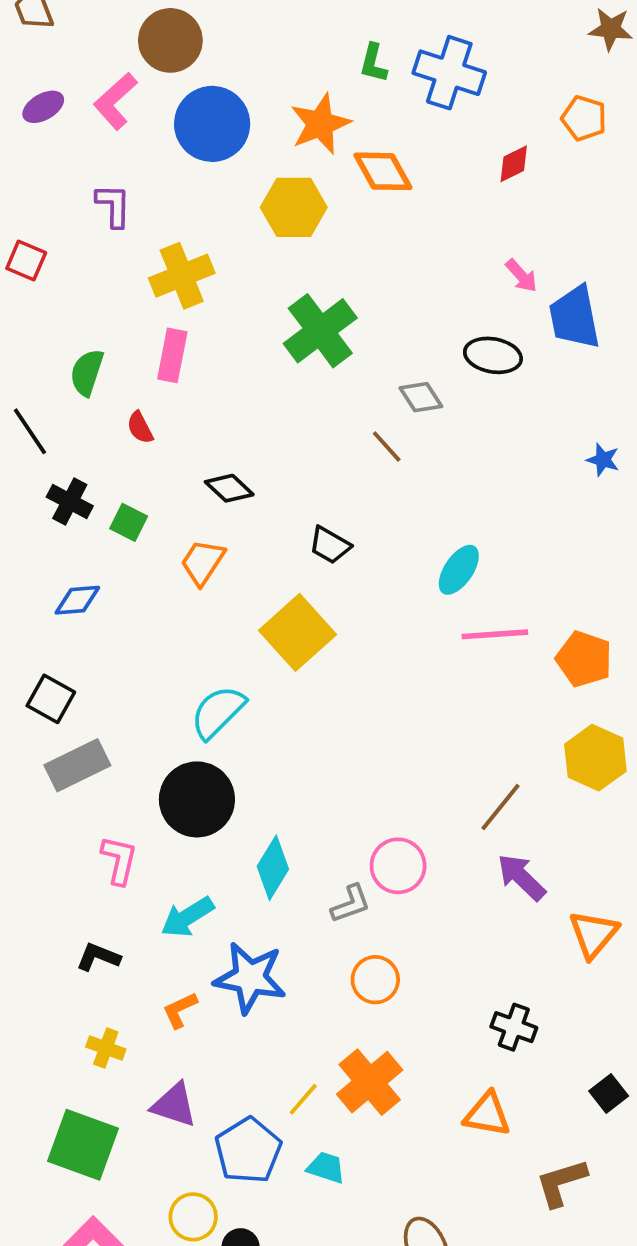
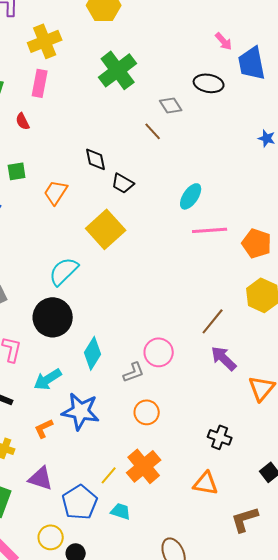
black diamond: (229, 488) -> (96, 159), moved, turned 35
green square: (129, 522) -> (17, 171), turned -36

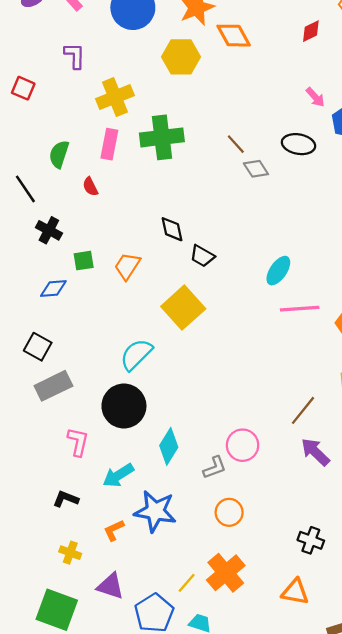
green cross: (118, 70) -> (162, 137), moved, turned 30
brown line: (153, 131) -> (236, 144), moved
green square: (17, 171) -> (84, 261), moved

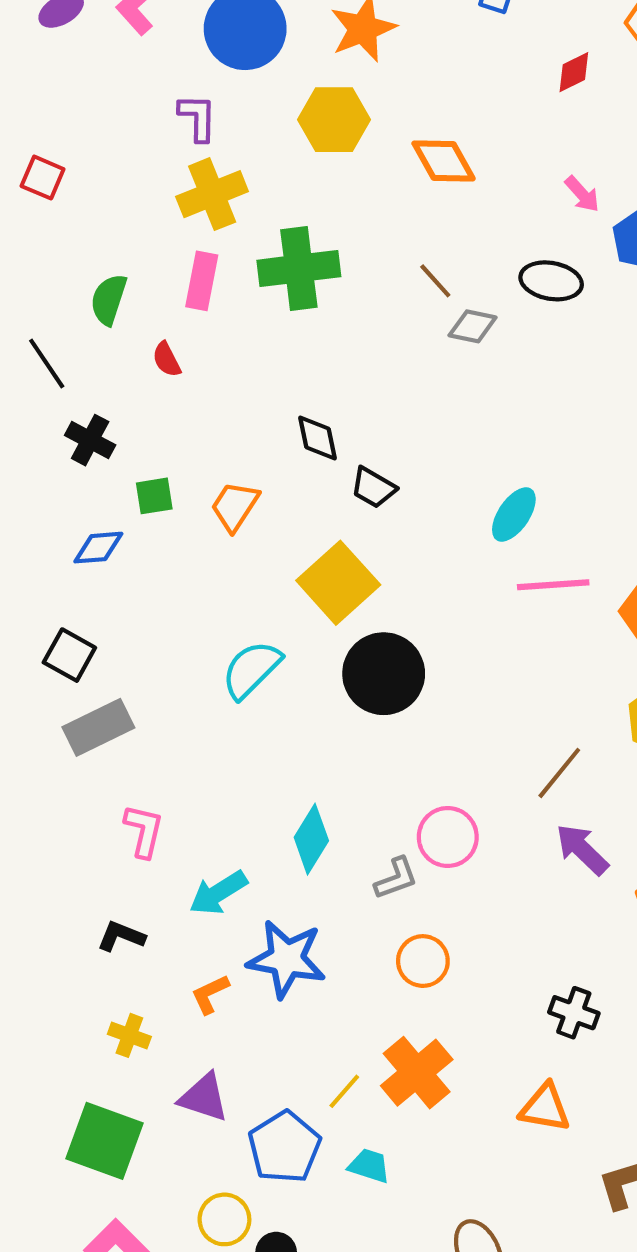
orange diamond: (234, 36) -> (444, 161), moved
purple L-shape: (75, 56) -> (198, 118), moved
gray diamond: (256, 169) -> (473, 326), turned -45
black circle: (124, 406) -> (384, 674), moved

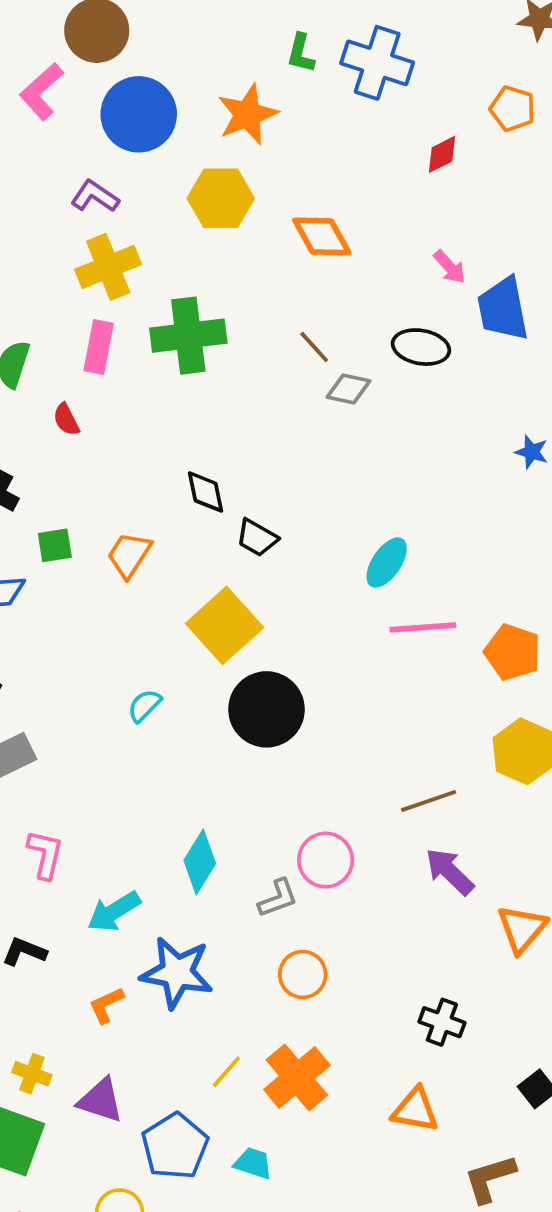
purple L-shape: (198, 118) -> (95, 196), turned -57
cyan semicircle: (251, 670) -> (144, 706), size x0.6
brown line: (559, 773) -> (429, 801), turned 32
yellow cross: (129, 1035) -> (32, 1074), moved
yellow line: (344, 1091) -> (226, 1072), moved

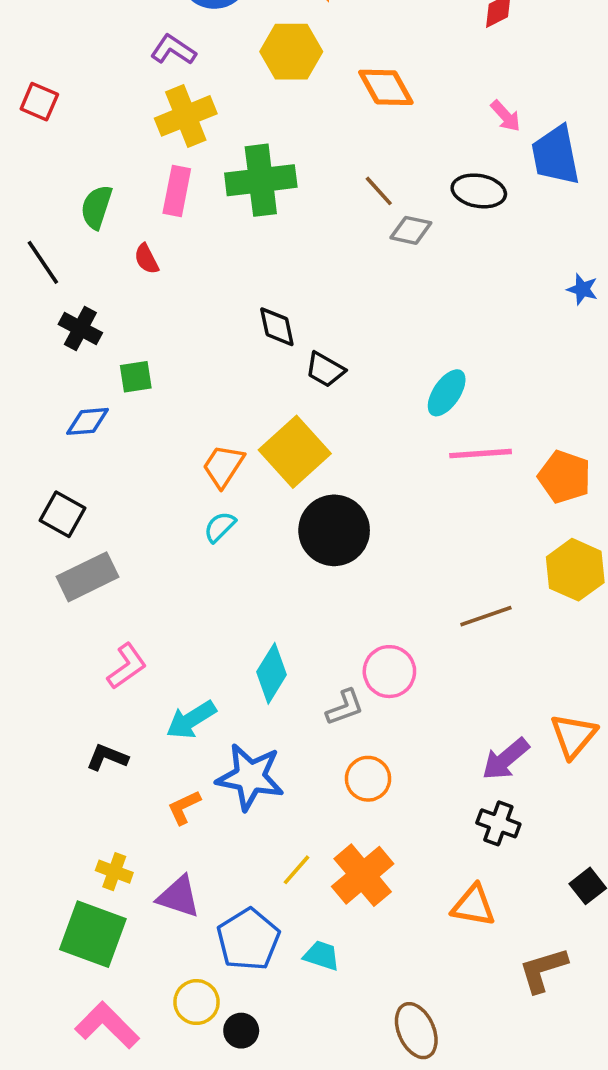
orange trapezoid: (129, 555) -> (223, 466), moved
pink L-shape: (45, 854) -> (127, 666), turned 42
purple arrow: (450, 872) -> (506, 759), moved, turned -84

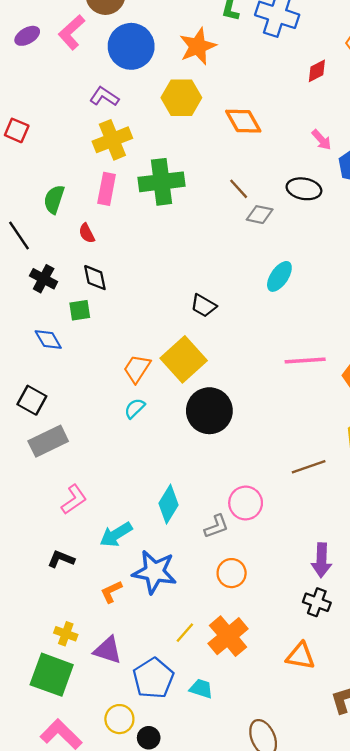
black diamond: (277, 327) -> (95, 278), moved
cyan ellipse: (447, 393) -> (279, 276), moved
blue diamond: (88, 421) -> (48, 339), turned 64
purple arrow: (506, 759) -> (321, 560), turned -48

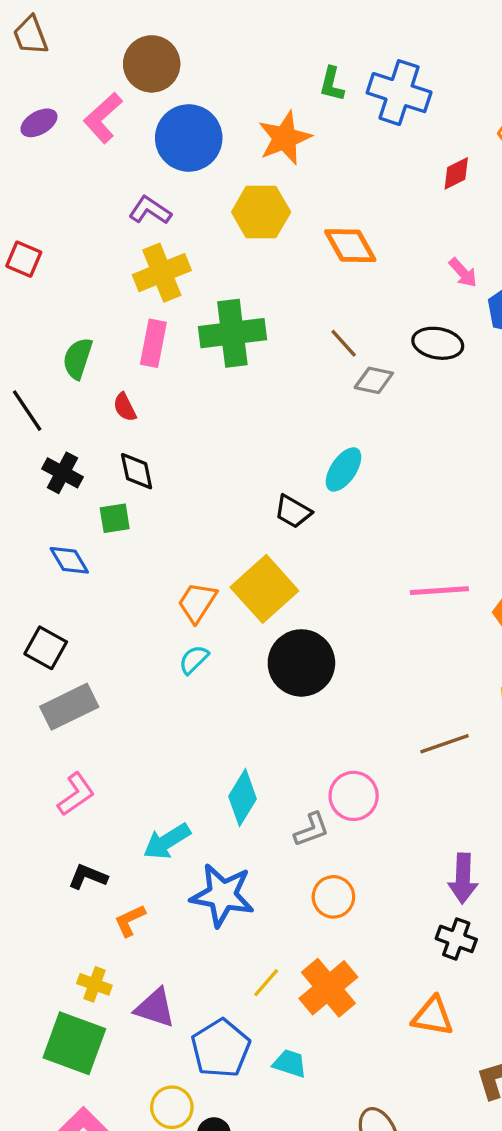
cyan ellipse: (279, 276) -> (344, 469), moved
pink L-shape: (74, 499) -> (76, 794), moved
orange L-shape: (111, 592) -> (130, 920), moved

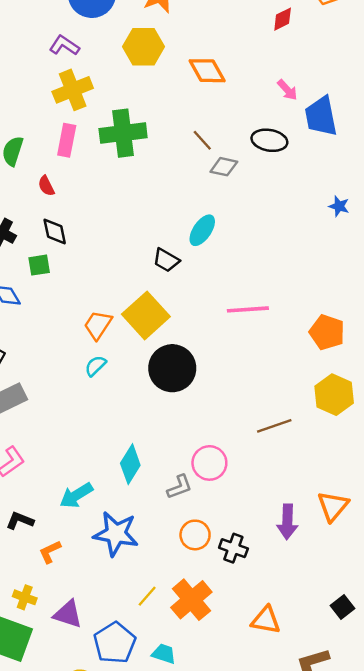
pink line: (439, 591) -> (248, 309), moved
black cross: (456, 939) -> (233, 548), moved

